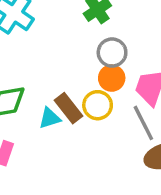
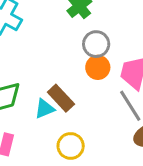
yellow circle: (98, 105) -> (71, 146), moved

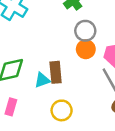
brown rectangle: (61, 98) -> (56, 72), turned 35

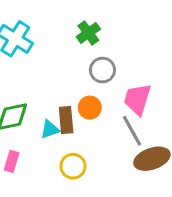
orange circle: (86, 49) -> (90, 108), moved

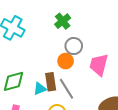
orange circle: (90, 108) -> (66, 61), moved
gray line: (132, 131) -> (67, 89), moved

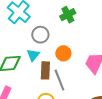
gray circle: (74, 46) -> (40, 35), moved
cyan triangle: (40, 89) -> (33, 55), moved, turned -40

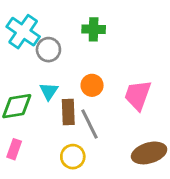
green cross: (68, 15) -> (94, 29), turned 35
gray circle: (40, 35) -> (48, 50), moved

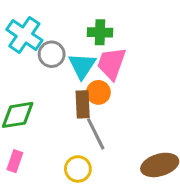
cyan triangle: (49, 91) -> (82, 66), moved, size x1.4
pink trapezoid: (138, 95) -> (111, 63), moved
brown rectangle: (68, 112) -> (83, 104), moved

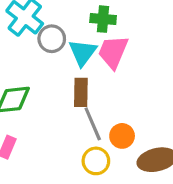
orange circle: (98, 92) -> (122, 136), moved
yellow circle: (78, 169) -> (96, 161), moved

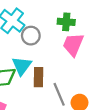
cyan triangle: (83, 53) -> (22, 66), moved
brown rectangle: (81, 92) -> (38, 77), moved

